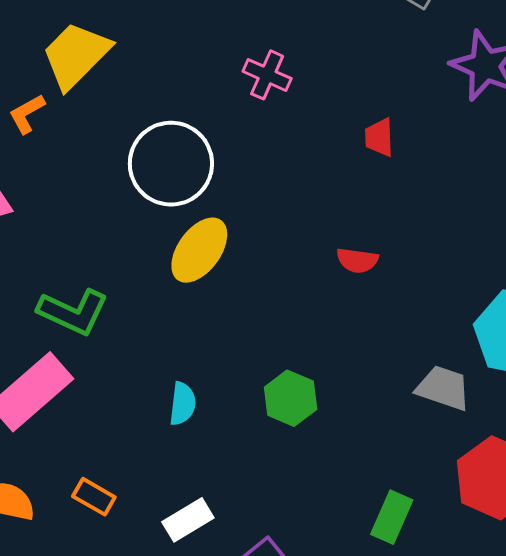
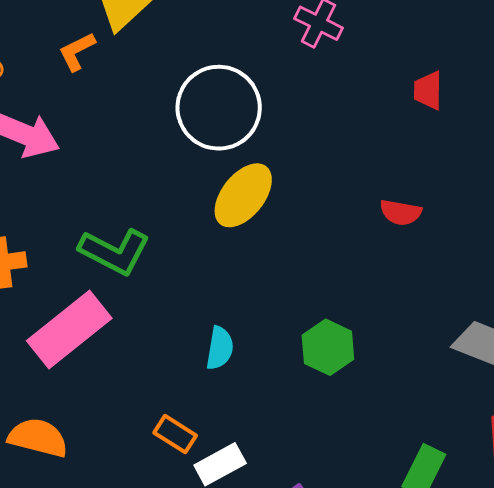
orange rectangle: (94, 497) -> (175, 434), moved

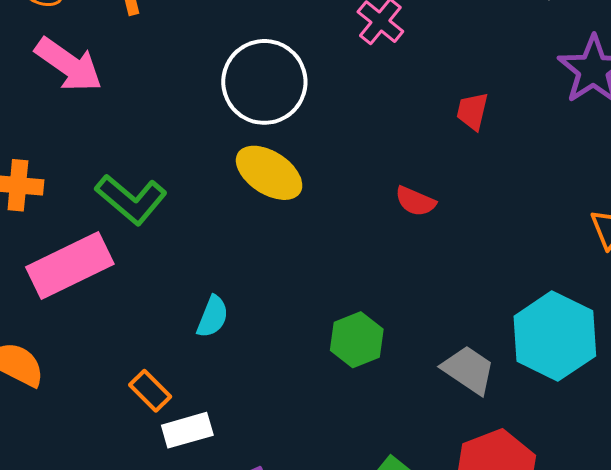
yellow ellipse: (243, 195) -> (269, 173), turned 72
red semicircle: (401, 212) -> (415, 201), moved
green hexagon: (328, 347) -> (357, 340), moved

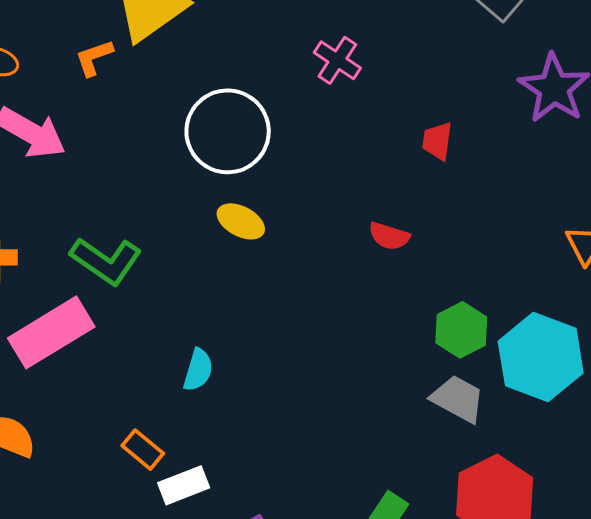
yellow ellipse: (269, 173) -> (241, 221), size x0.7
green hexagon: (357, 340) -> (461, 330), moved

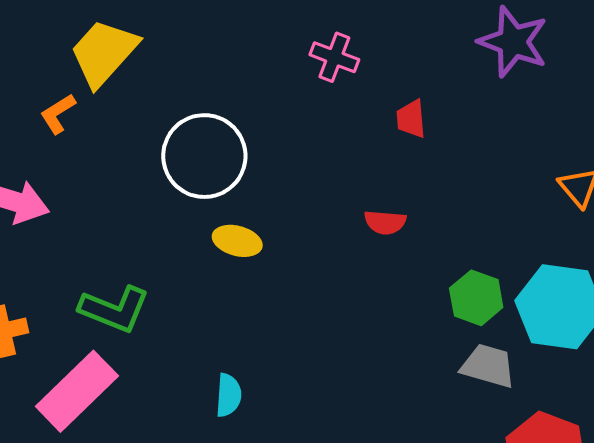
pink cross: (337, 60) -> (334, 57), moved

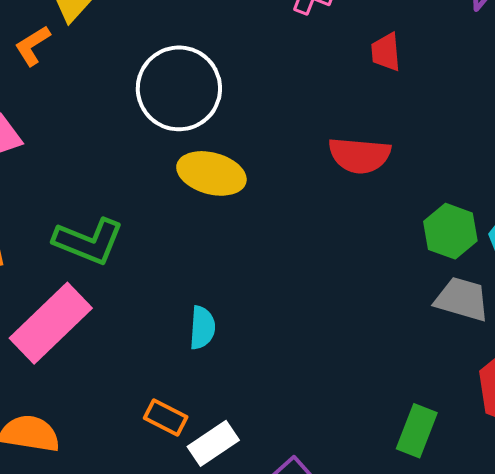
red semicircle: (385, 222) -> (359, 155), size x1.5
yellow ellipse: (237, 241) -> (211, 173), size x1.4

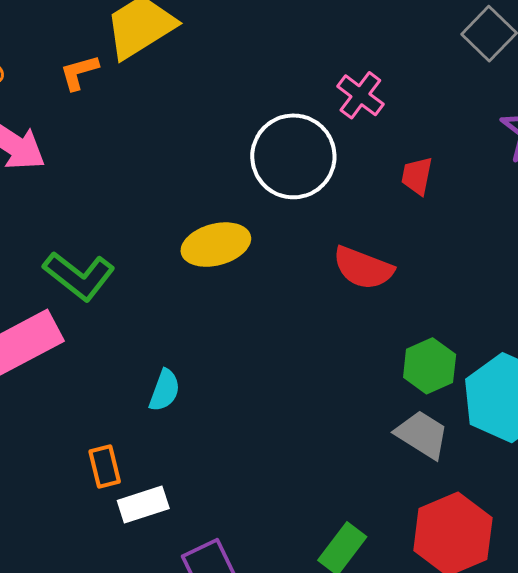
white circle: (179, 88) -> (293, 156), moved
yellow ellipse: (211, 173) -> (216, 245), turned -46
orange rectangle: (166, 417) -> (105, 466), turned 33

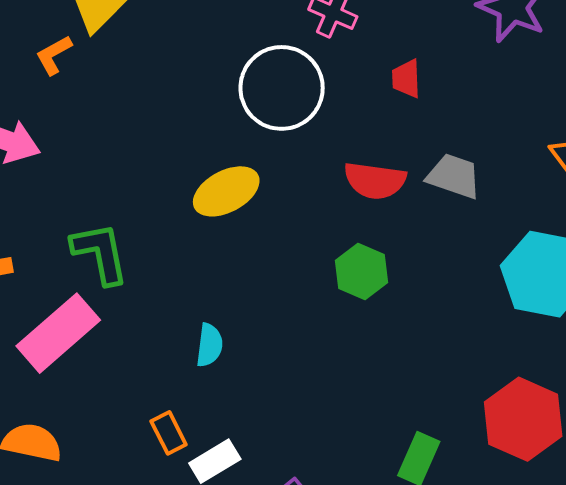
green L-shape: (79, 276) -> (100, 253), turned -126
green hexagon: (430, 366) -> (361, 272), moved
gray trapezoid: (422, 434) -> (454, 176), moved

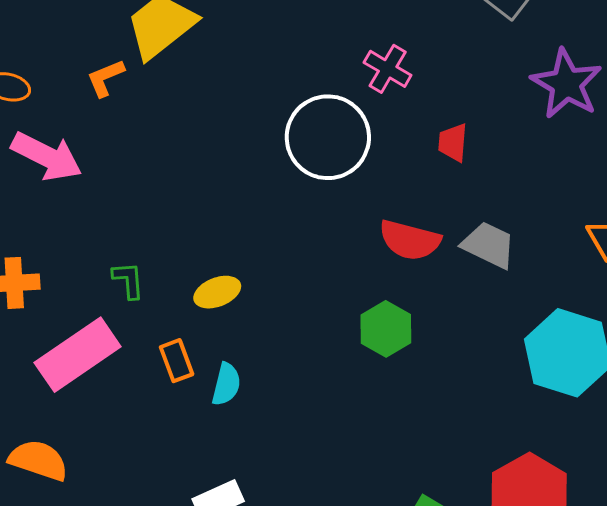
yellow ellipse: (226, 191) -> (217, 292), moved, size x0.7
green L-shape: (100, 253) -> (128, 280), size x0.6
orange rectangle: (169, 433) -> (177, 361), moved

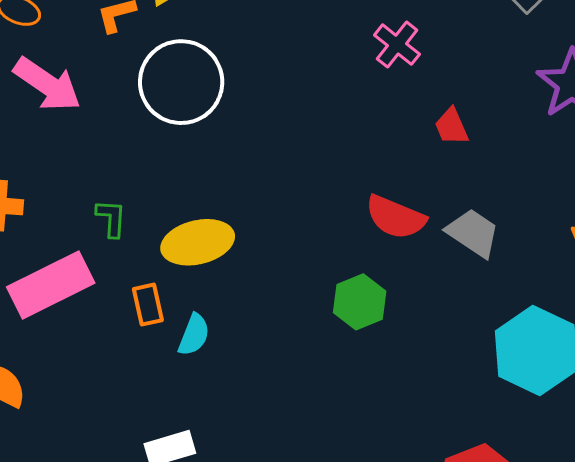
white circle: (328, 137) -> (181, 82), moved
red trapezoid: (453, 143) -> (452, 127), turned -36
yellow ellipse: (217, 292) -> (198, 242), size x1.5

